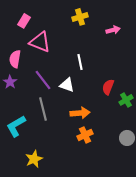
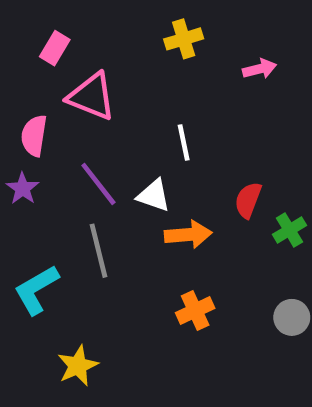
orange arrow: (80, 113) -> (188, 235), moved

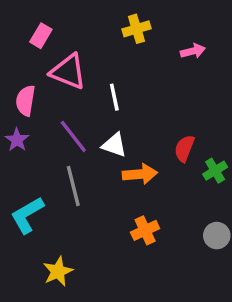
white line: (184, 142) -> (114, 97), moved

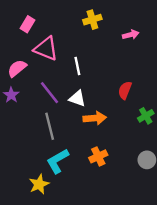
pink semicircle: (25, 101) -> (17, 68), turned 42
red semicircle: (184, 148) -> (125, 90), moved
cyan L-shape: (27, 215) -> (58, 161), moved

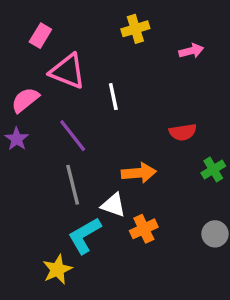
red semicircle: (125, 90) -> (183, 132), turned -120
white triangle: (77, 98) -> (113, 205), moved

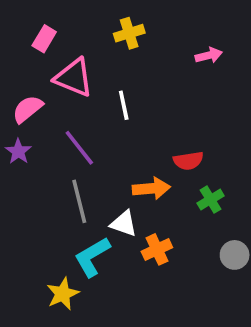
yellow cross: (135, 29) -> (129, 33), moved
red semicircle: (183, 132) -> (188, 161), moved
green cross: (213, 169) -> (211, 200), moved

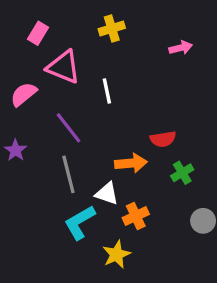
purple star: (18, 151) -> (16, 150), moved
yellow star: (63, 294) -> (117, 254), moved

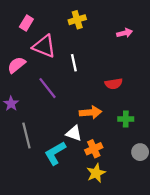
red semicircle: (163, 139) -> (114, 84), moved
green cross: (182, 173) -> (126, 119), turned 32
gray line: (68, 174) -> (26, 136), moved
yellow star: (117, 254) -> (96, 173), moved

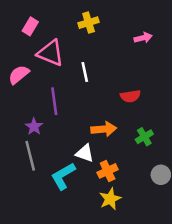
purple line: (47, 88) -> (54, 101), turned 30
purple star: (11, 104) -> (34, 127), moved
green cross: (126, 119) -> (144, 137), turned -32

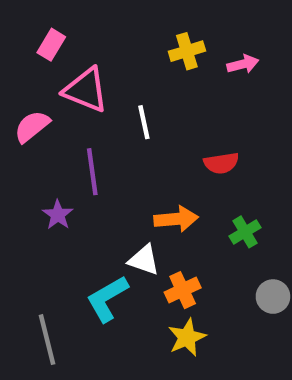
yellow cross: (89, 23) -> (187, 51), moved
gray line: (30, 156) -> (47, 340), moved

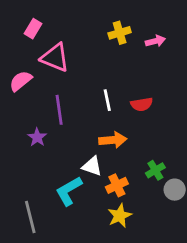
white line: (144, 122) -> (107, 100), moved
green cross: (245, 232) -> (155, 170), moved

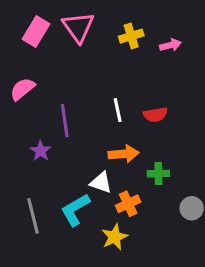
pink rectangle: (33, 29) -> (36, 32), size x1.4
pink triangle: (55, 58) -> (78, 27), moved, turned 32
green cross: (155, 170) -> (158, 174), moved, turned 30
yellow star: (120, 216) -> (115, 237), moved
gray line: (30, 217) -> (33, 216), moved

